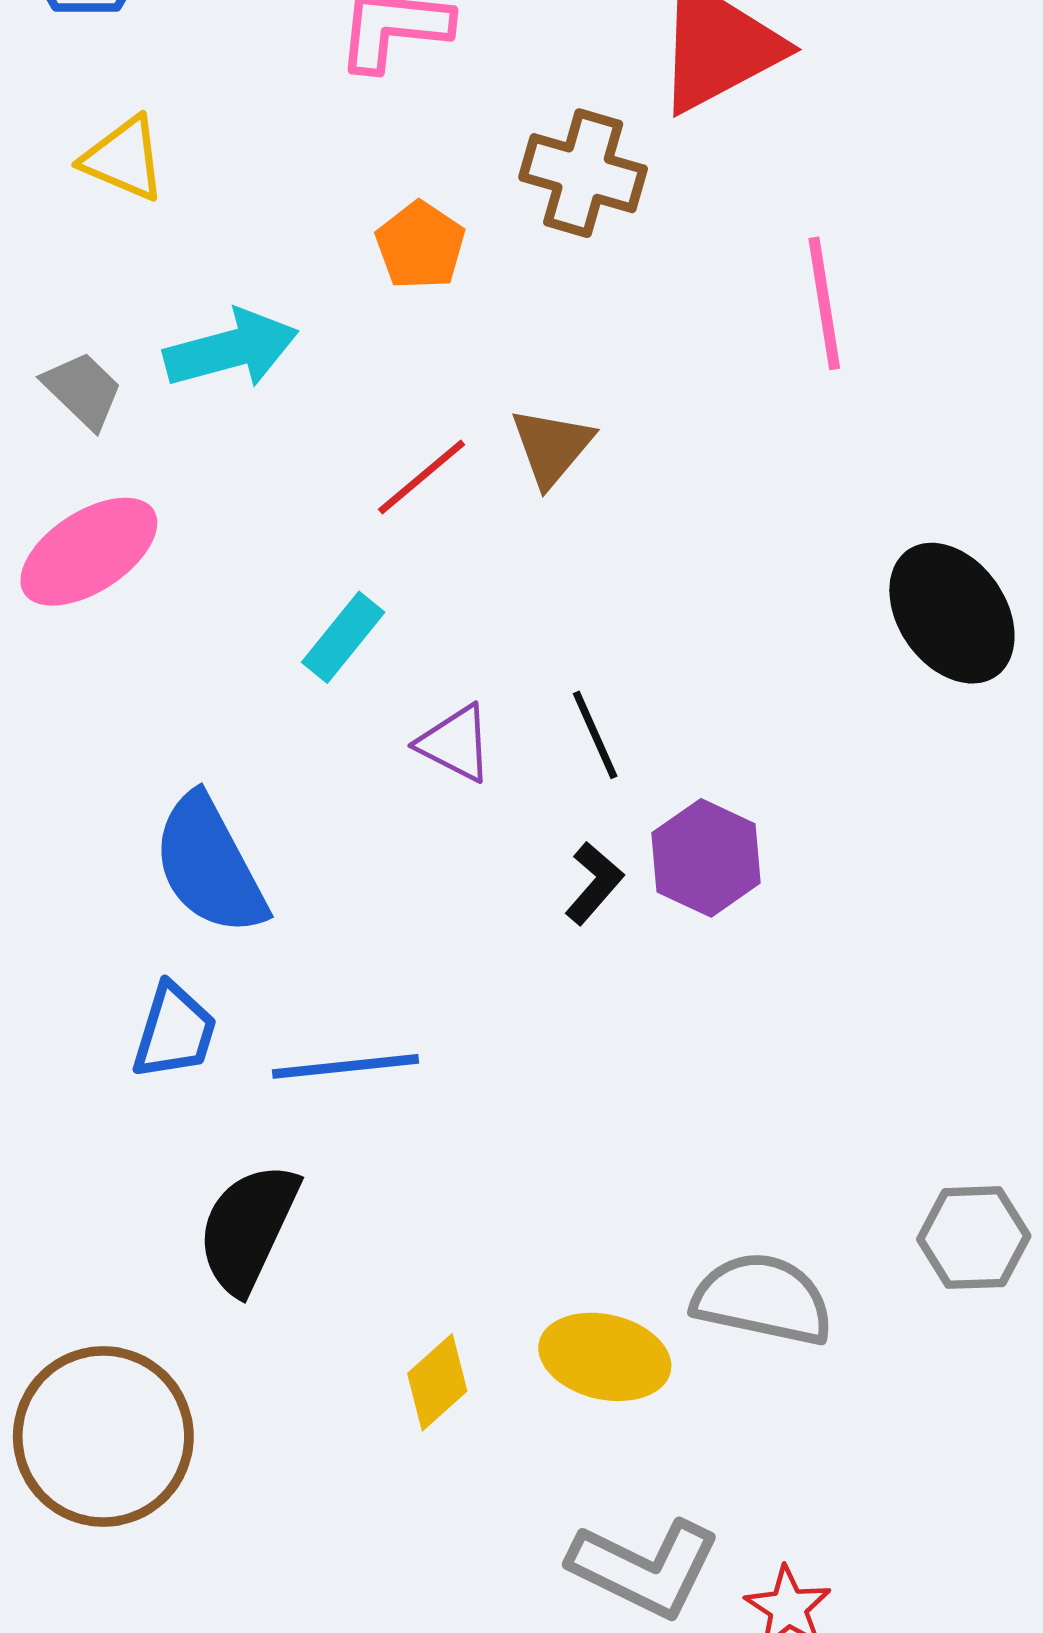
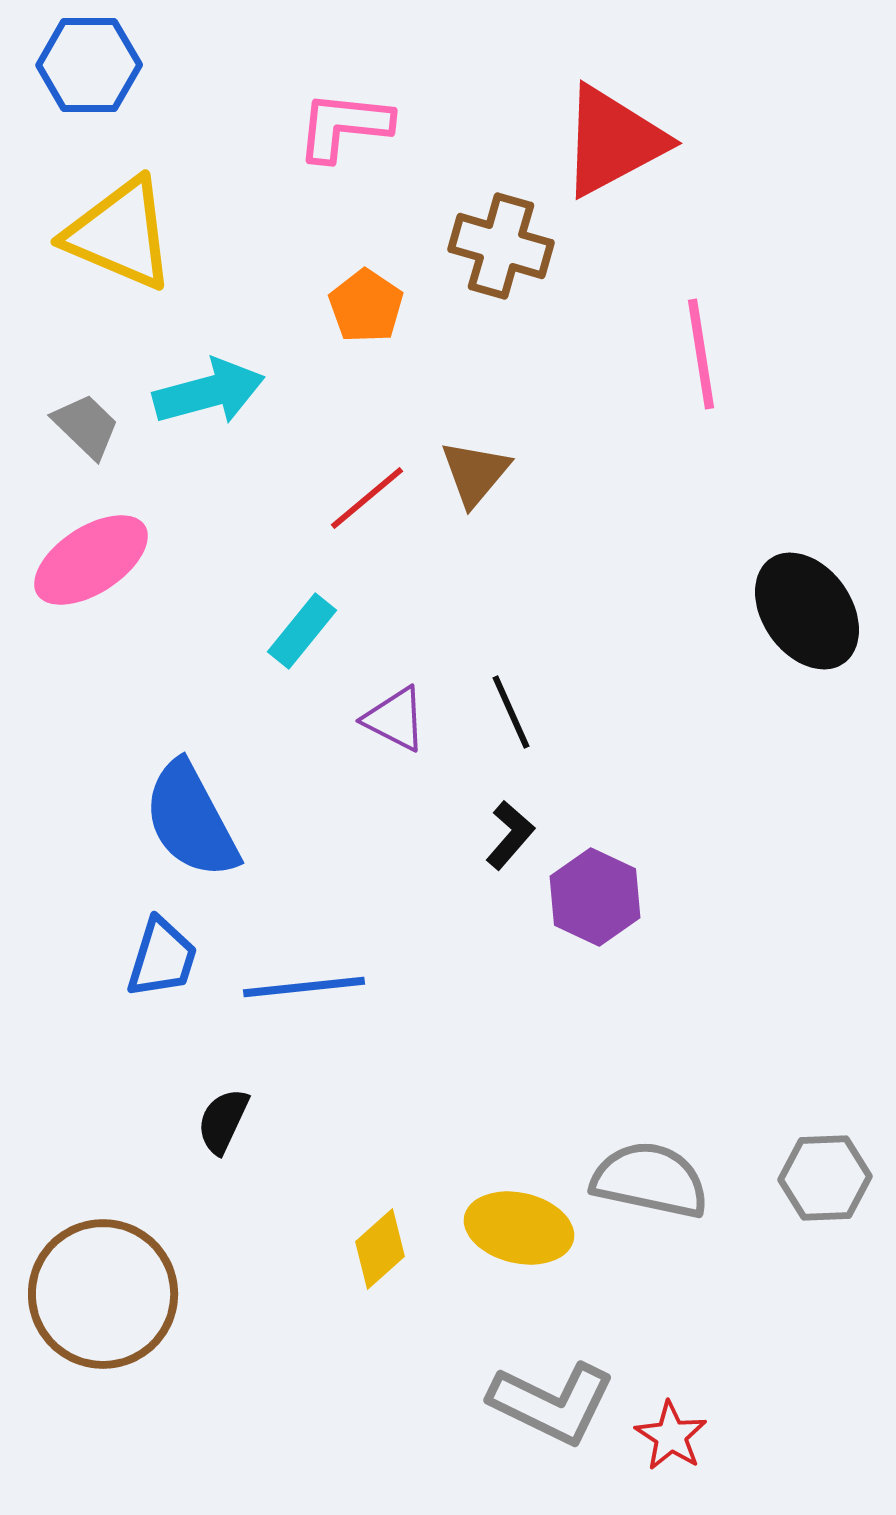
yellow triangle: (124, 159) -> (120, 234), size x1.6
purple hexagon: (706, 858) -> (595, 897), moved
black semicircle: (248, 1228) -> (223, 1121), size x0.6
gray hexagon: (974, 1238) -> (825, 1178), moved

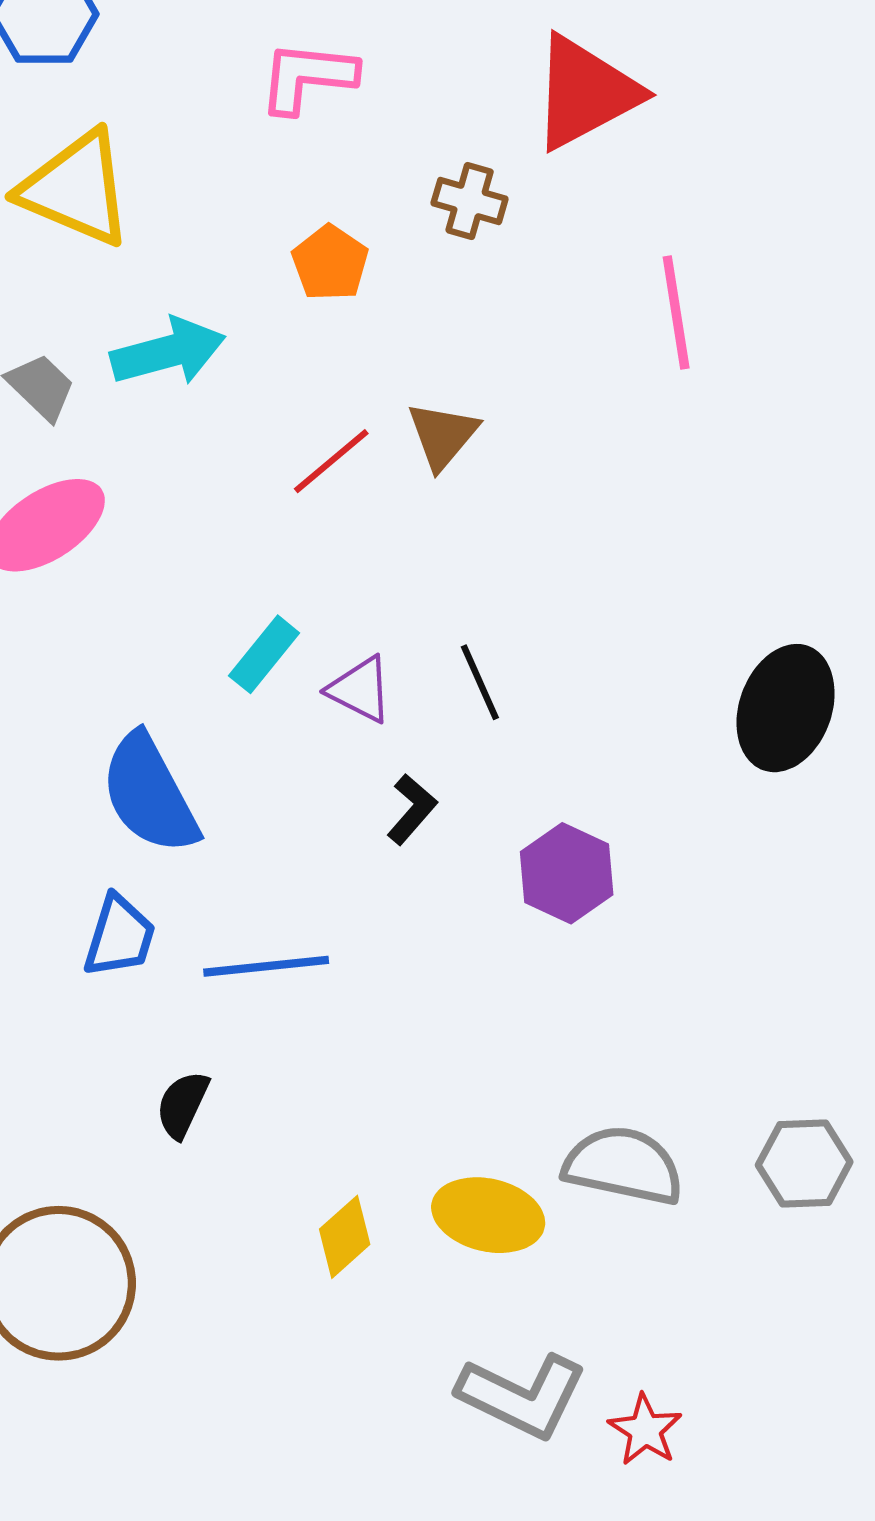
brown cross: (501, 246) -> (470, 201), size x0.7
black ellipse: (807, 611) -> (786, 708), moved, turned 55
cyan rectangle: (302, 631) -> (264, 654), moved
black L-shape: (510, 835) -> (412, 809), moved

